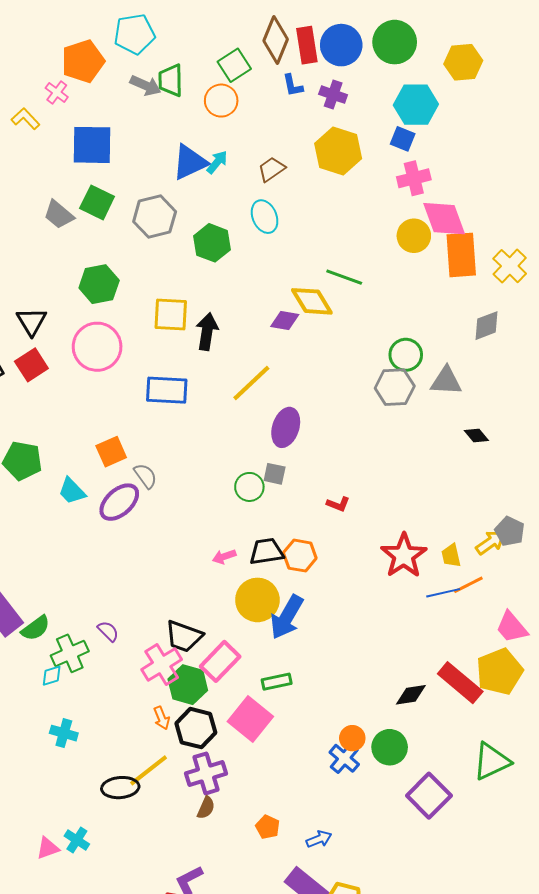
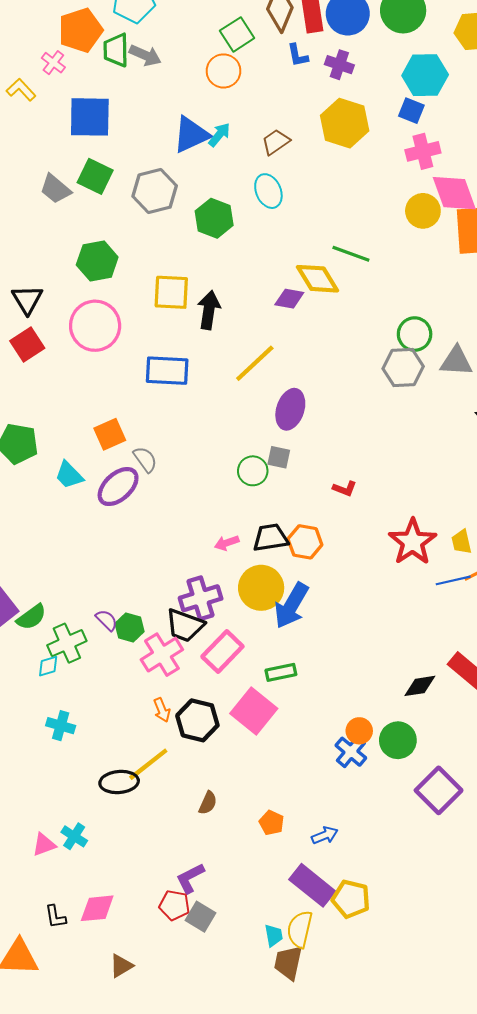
green trapezoid: (171, 80) -> (116, 50), moved
green hexagon: (188, 685) -> (130, 627), moved, size x0.7
purple cross: (206, 773) -> (201, 598), moved

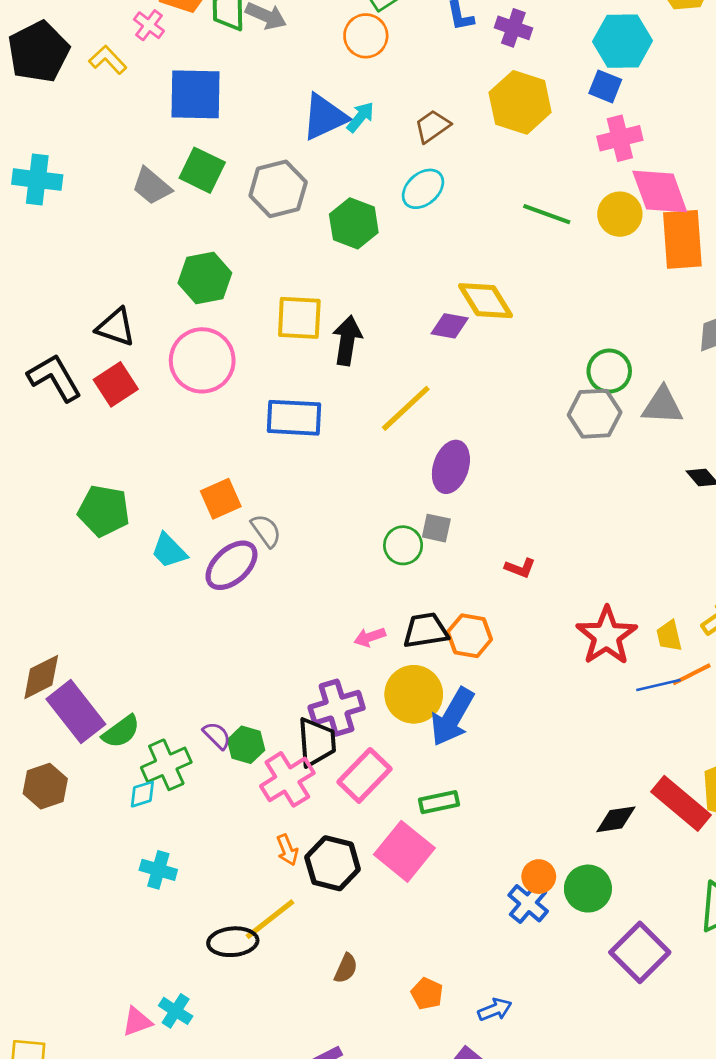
cyan ellipse: (268, 191) -> (423, 189), turned 72
green line: (351, 254) -> (547, 214), moved
black triangle: (27, 300) -> (116, 327), turned -40
black trapezoid: (185, 625) -> (317, 742), turned -114

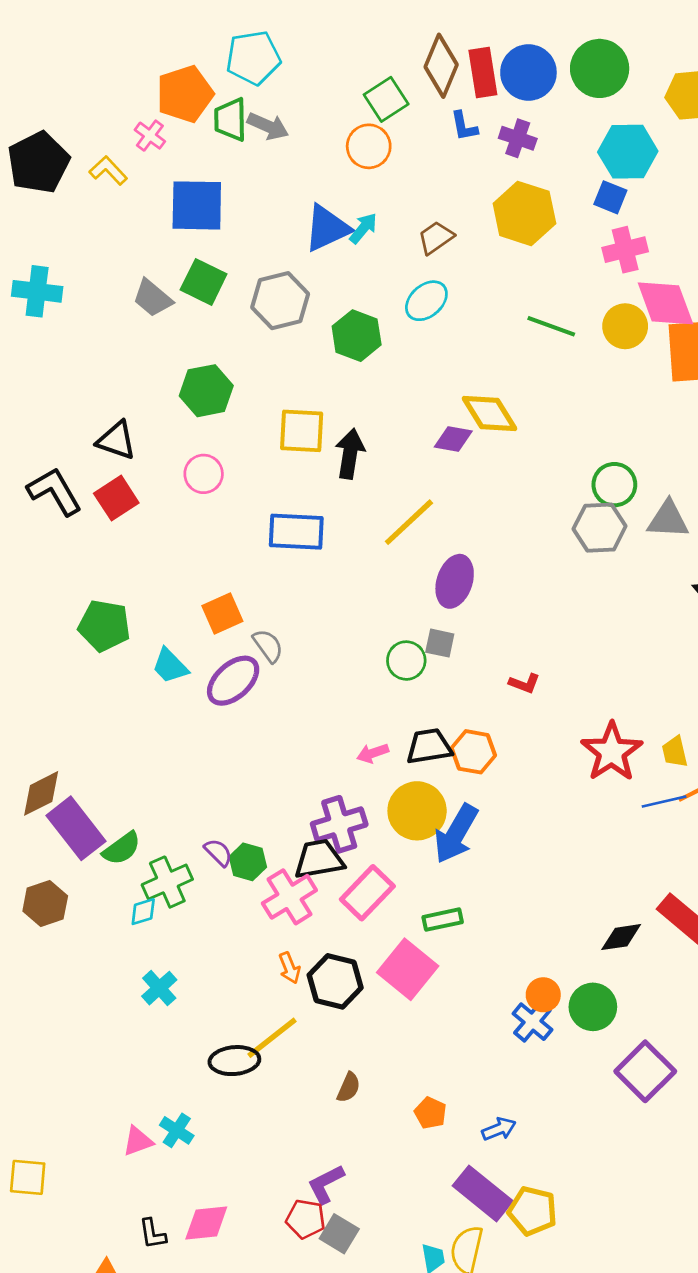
pink circle: (202, 360) -> (204, 474), size x0.6
black trapezoid: (317, 742) -> (319, 859), turned -96
cyan cross: (158, 870) -> (159, 988), turned 32

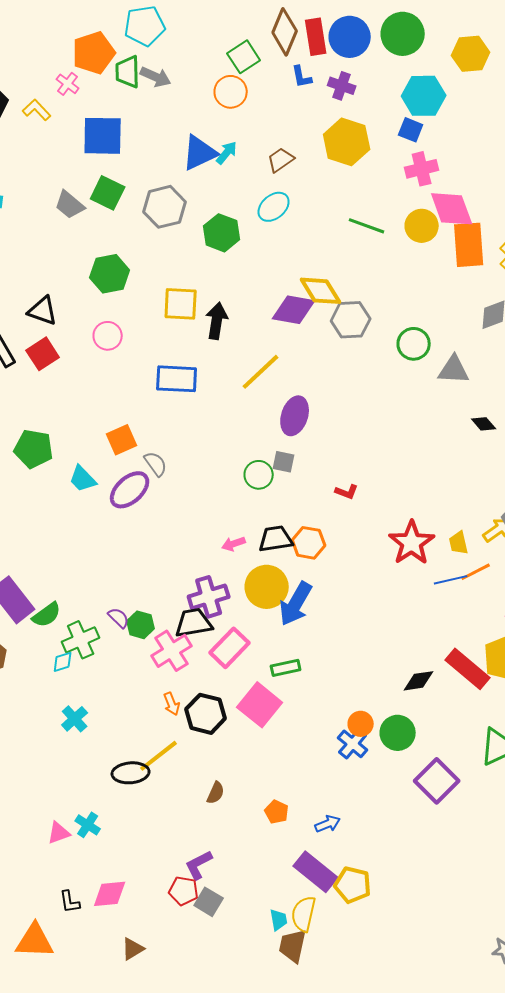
purple diamond: (453, 439) -> (294, 310), size x1.5
gray hexagon: (600, 528) -> (351, 320), moved

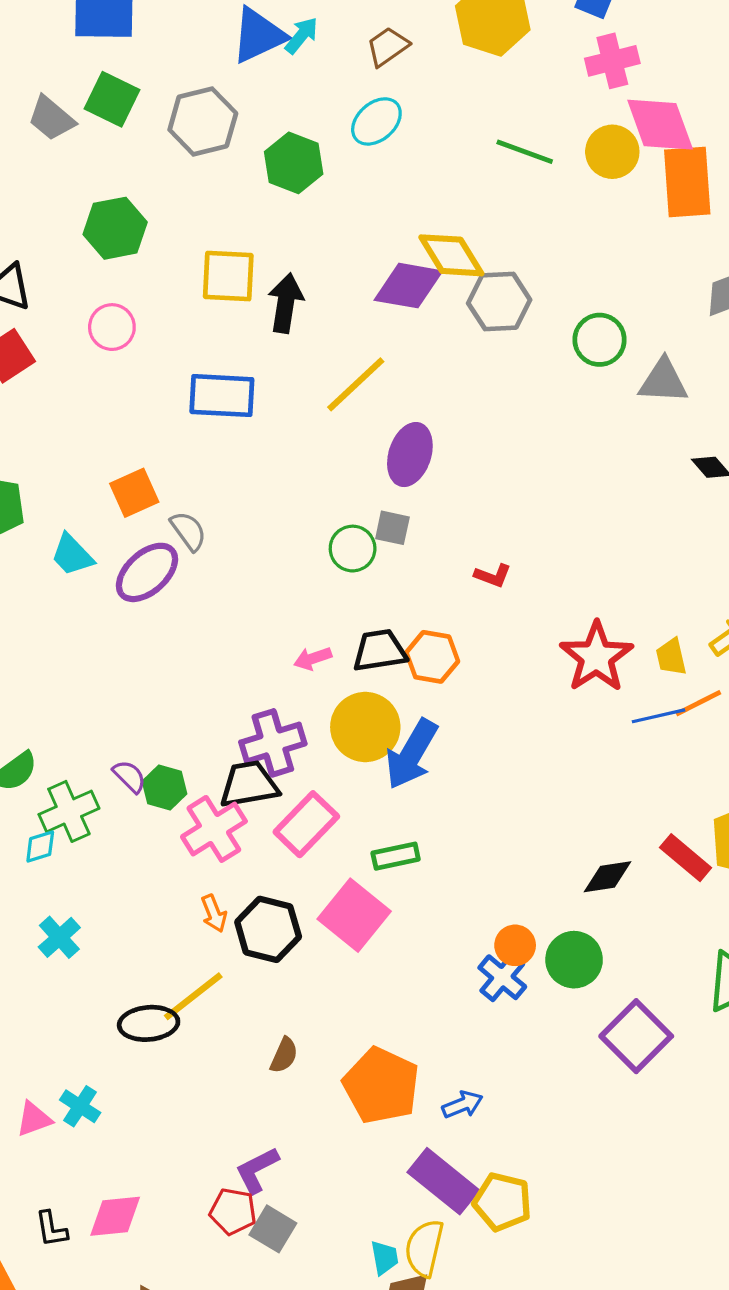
red rectangle: (468, 669) -> (686, 858), size x0.7
orange pentagon: (277, 812) -> (381, 1086), size x2.0

